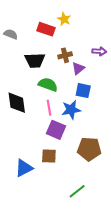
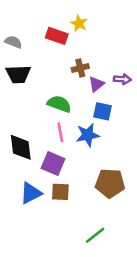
purple arrow: (99, 51) -> (122, 79), moved
black trapezoid: (35, 60) -> (18, 74), moved
black diamond: (17, 103) -> (21, 147), moved
purple square: (56, 130) -> (53, 163), moved
blue triangle: (24, 168) -> (31, 193), moved

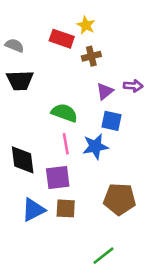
brown cross: (80, 68) -> (91, 56), moved
purple square: (53, 163) -> (58, 177), turned -30

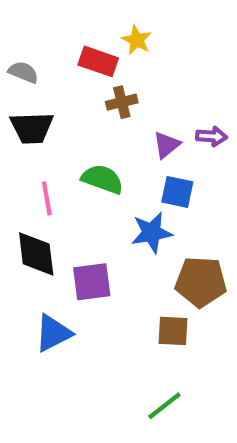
brown cross: (91, 56) -> (122, 102), moved
pink line: (66, 144) -> (47, 198), moved
brown pentagon: (120, 199) -> (201, 282), moved
brown square: (66, 208) -> (173, 331), moved

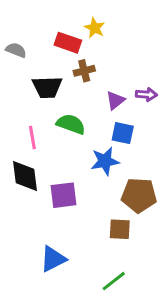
black trapezoid: (32, 128) -> (47, 87), moved
blue triangle: (53, 333) -> (53, 259), moved

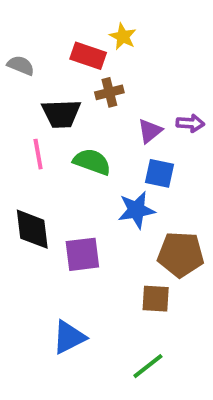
pink line: (32, 137) -> (38, 154), moved

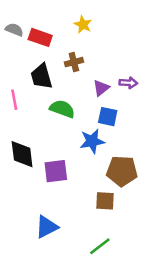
red rectangle: (88, 56) -> (40, 37), moved
gray semicircle: (21, 65) -> (14, 30), moved
black trapezoid: (61, 114) -> (42, 76), turned 76
pink line: (38, 154) -> (14, 100), moved

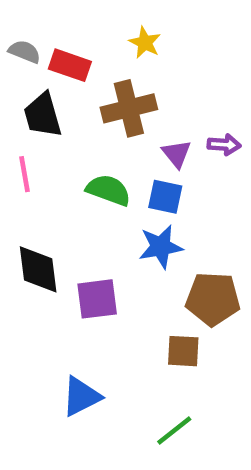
brown cross: (74, 62) -> (129, 108), size x1.6
black trapezoid: (42, 76) -> (43, 115), moved
purple triangle: (101, 88) -> (177, 154), turned -30
blue square: (108, 117) -> (165, 197), moved

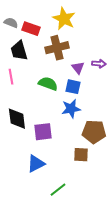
yellow star: (145, 43) -> (64, 19), size x1.6
blue triangle: (81, 396) -> (36, 164), moved
green line: (174, 430) -> (58, 190), moved

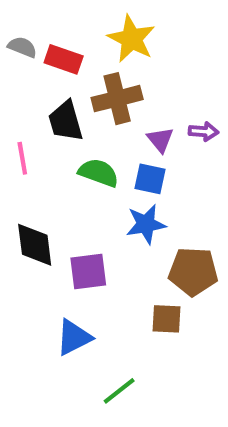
black trapezoid: (19, 51) -> (66, 121), moved

